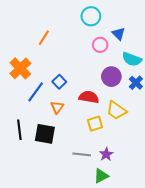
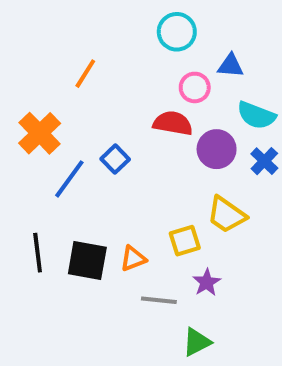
blue triangle: (119, 34) -> (230, 66), turned -40
red semicircle: (89, 97) -> (173, 123), moved
orange triangle: (57, 107) -> (133, 259), moved, turned 32
purple star: (106, 154) -> (207, 282), moved

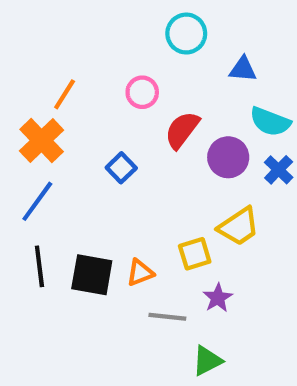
orange line: (85, 74) -> (65, 94), moved
pink circle: (195, 87) -> (142, 92), moved
red semicircle: (173, 123) -> (182, 130), turned -63
blue line: (69, 179) -> (37, 201), moved
yellow trapezoid: (227, 215) -> (239, 226), turned -69

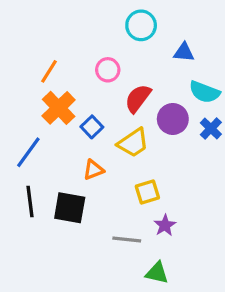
orange cross: (42, 140) -> (59, 108), moved
yellow trapezoid: (239, 226) -> (133, 143), moved
orange triangle: (140, 273) -> (93, 170), moved
green triangle: (207, 361) -> (157, 273), turned 40

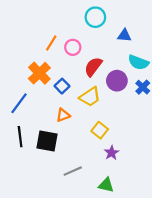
orange line: (49, 71) -> (51, 43), moved
yellow square: (147, 192) -> (100, 130), turned -35
gray line: (127, 240) -> (73, 171), moved, turned -30

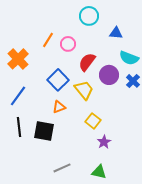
orange cross: (39, 73) -> (18, 59), moved
blue square: (62, 86) -> (58, 80), size x1.5
yellow trapezoid: (90, 97) -> (84, 90), turned -95
gray line: (73, 171) -> (62, 168), moved

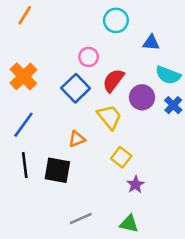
orange line: (48, 40) -> (25, 15), moved
blue square: (58, 80) -> (76, 88), moved

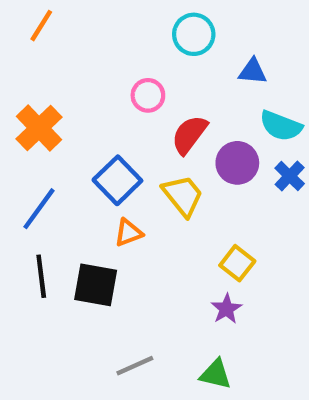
blue square: (76, 88) -> (117, 180), moved
yellow square: (121, 157) -> (237, 263), moved

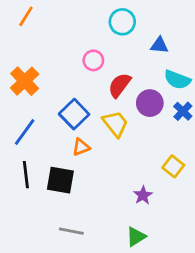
yellow square: (237, 263) -> (173, 166), moved
gray line: (135, 366) -> (71, 231), moved, turned 35
green triangle: (216, 374) -> (136, 237), turned -45

